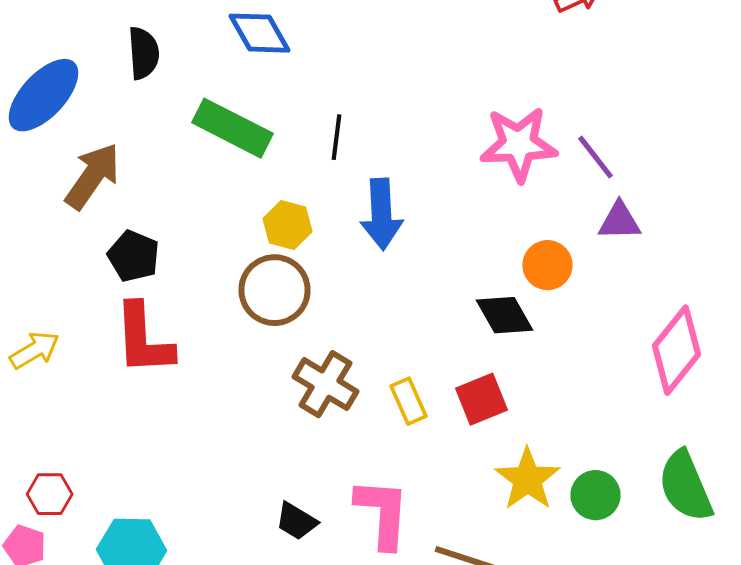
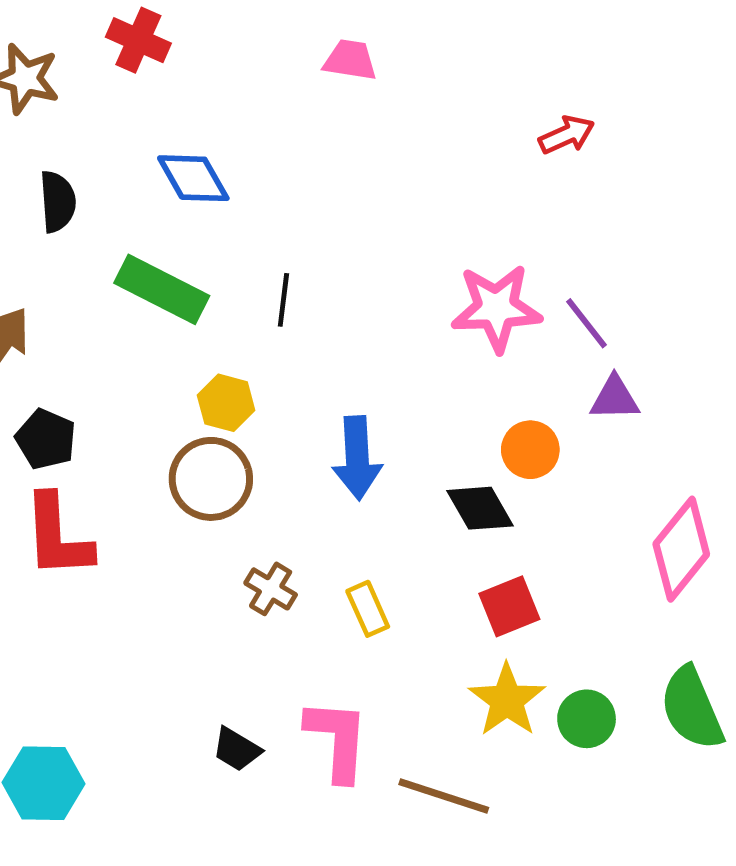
blue arrow: (382, 214) -> (357, 458), moved
brown cross: (326, 384) -> (271, 589), size x0.7
red square: (482, 399) -> (509, 606), moved

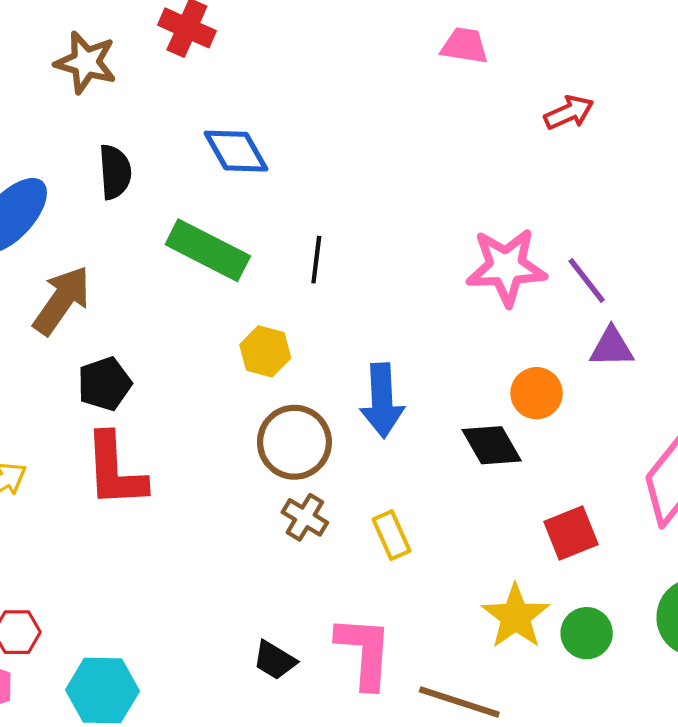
pink trapezoid: (350, 60) -> (465, 46), moved
black pentagon: (46, 439) -> (105, 384), turned 30
brown circle: (211, 479) -> (294, 442), moved
red square: (509, 606) -> (571, 533), moved

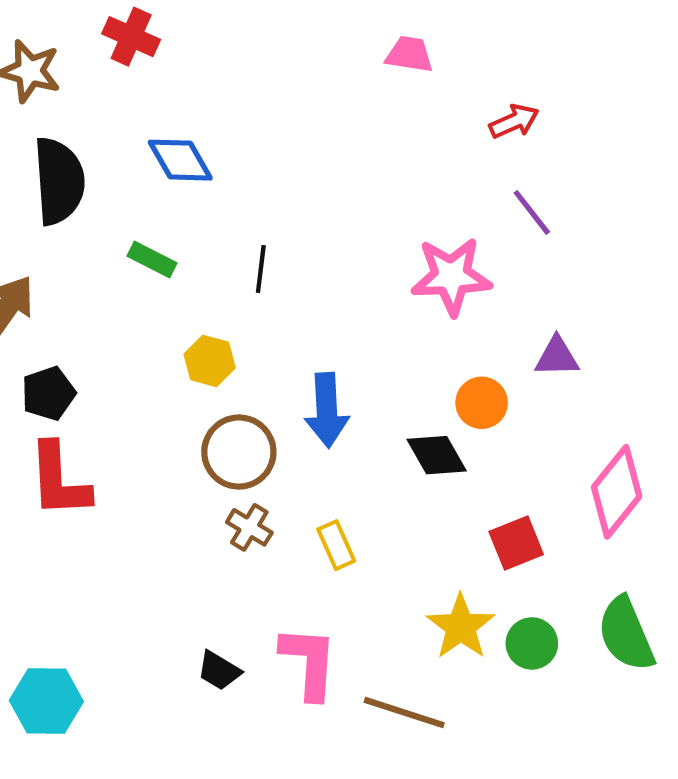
black semicircle: (115, 172) -> (59, 181), size x1.6
green rectangle: (208, 250) -> (152, 259), size x0.6
purple line: (587, 280) -> (532, 212), moved

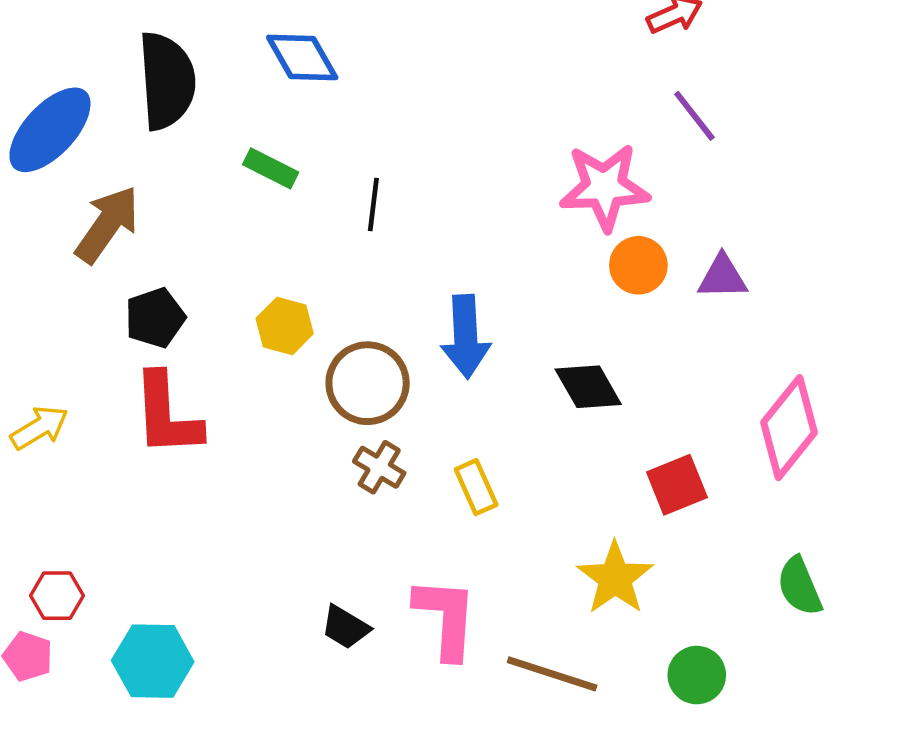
black line: (261, 269) -> (373, 205), moved
yellow hexagon: (210, 361) -> (285, 326), moved
orange circle: (482, 403) -> (638, 265), moved
green semicircle: (626, 634) -> (800, 586), size x0.7
green circle: (532, 643) -> (697, 675), moved

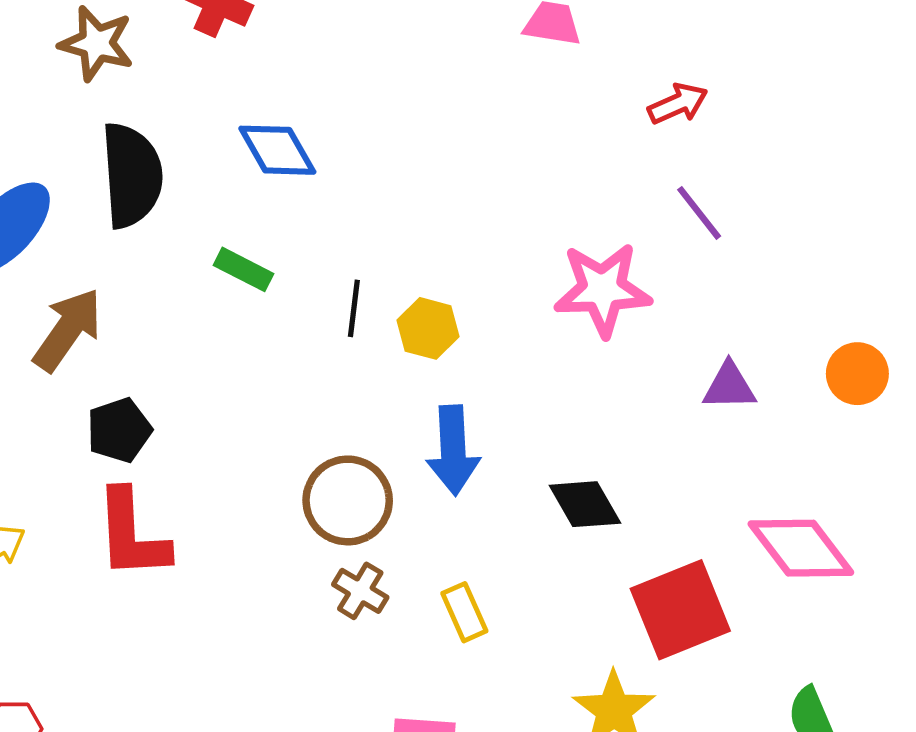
orange circle: (638, 265) -> (857, 374), moved
yellow hexagon: (285, 326) -> (428, 328), moved
pink diamond: (789, 428) -> (801, 548), turned -76
red square: (677, 485) -> (680, 610), size x1.5

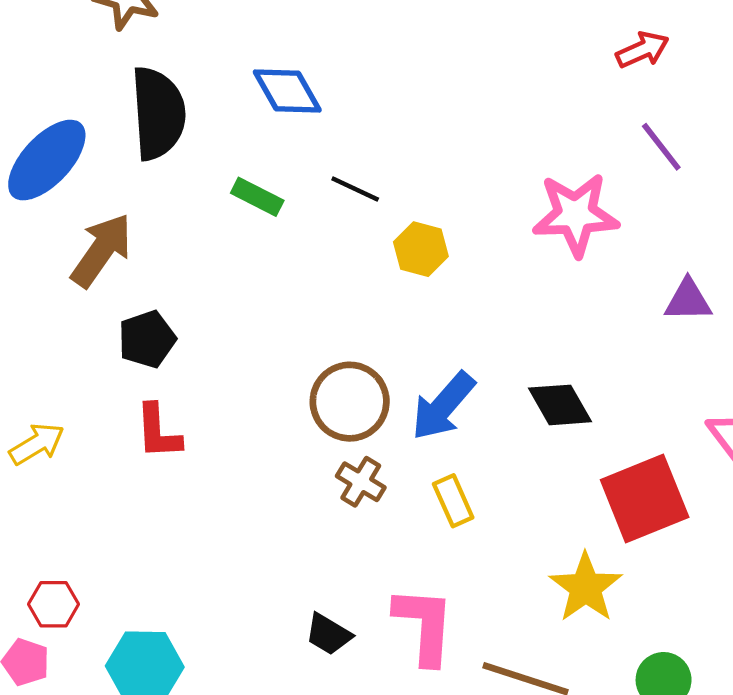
black line: (354, 308) -> (355, 189), moved, turned -72
blue arrow: (453, 450) -> (443, 406), moved, turned 44
red L-shape: (132, 534) -> (158, 432), size x0.7

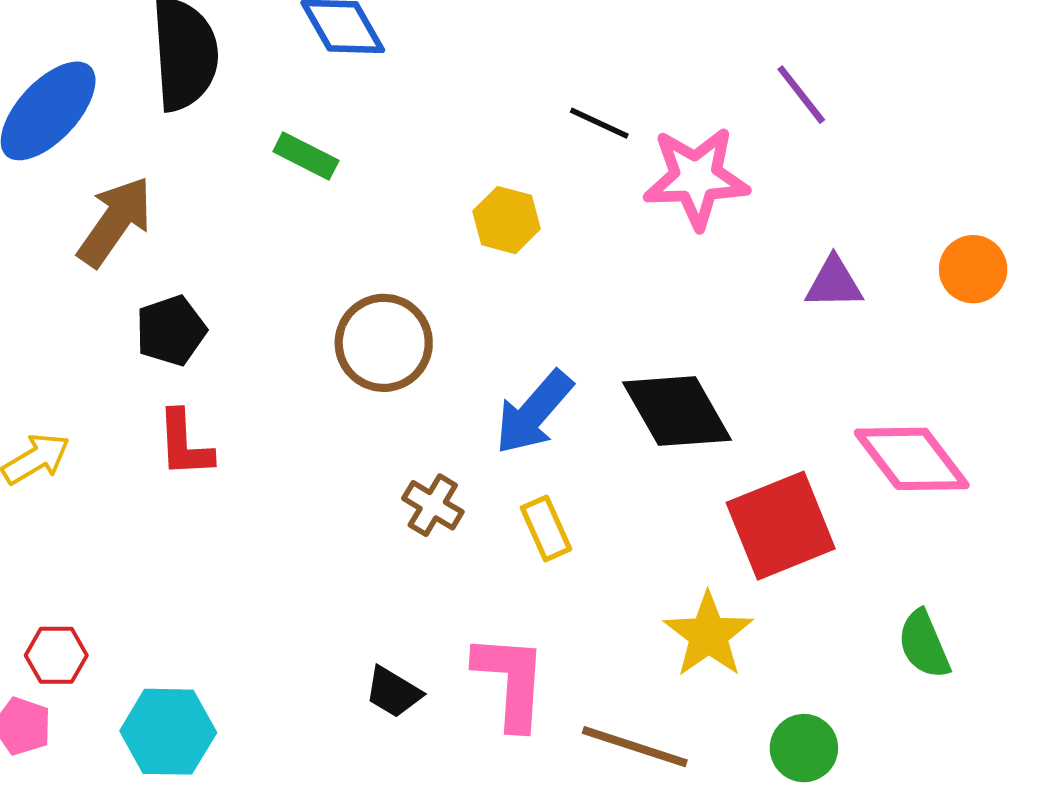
black line: (355, 189) -> (599, 123), moved
brown circle: (350, 402) -> (384, 343), moved
black diamond: (560, 405) -> (677, 411), size x1.4

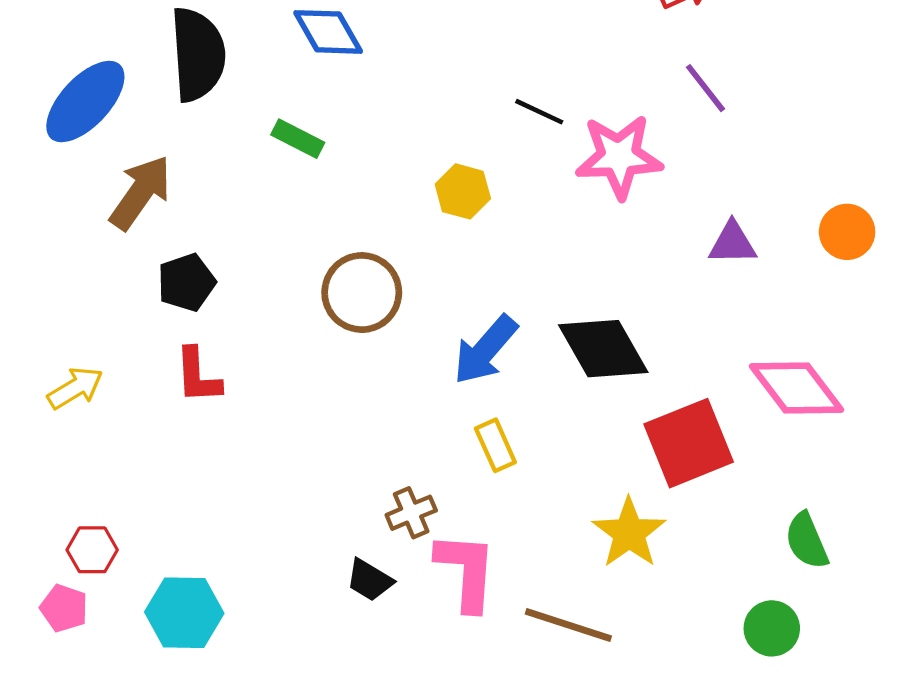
brown cross: (433, 505) -> (411, 513), moved, turned 36
green circle: (804, 748) -> (772, 628), moved

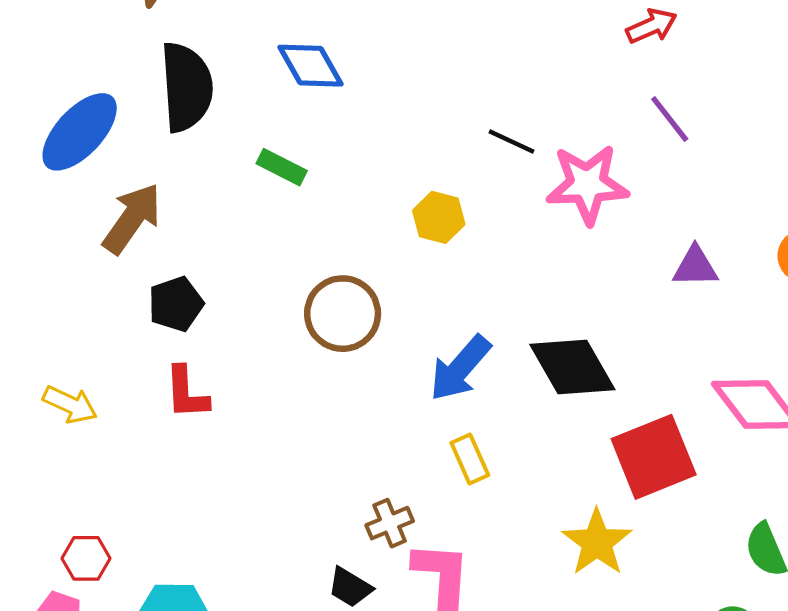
yellow arrow: (75, 388) -> (70, 404), turned 56

